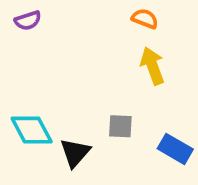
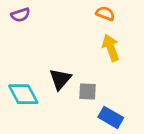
blue rectangle: (175, 149) -> (111, 117), moved
black triangle: (75, 153) -> (60, 79), moved

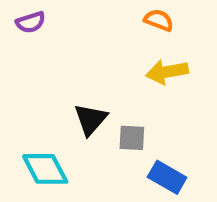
yellow arrow: (111, 48) -> (167, 72), turned -80
cyan diamond: (23, 94) -> (45, 169), moved

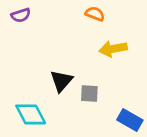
orange semicircle: (159, 20) -> (95, 14), moved
blue rectangle: (167, 177) -> (130, 120), moved

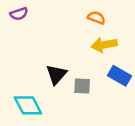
orange semicircle: (95, 14) -> (96, 18), moved
blue rectangle: (130, 120) -> (120, 76), moved

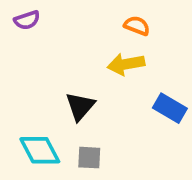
yellow arrow: (104, 45) -> (126, 64), moved
gray square: (82, 86) -> (89, 158), moved

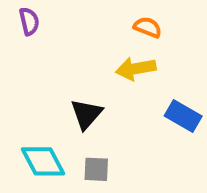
purple semicircle: (27, 20) -> (29, 21), turned -85

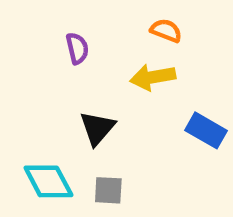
purple semicircle: (29, 21) -> (77, 48), moved

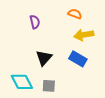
yellow arrow: (153, 77) -> (84, 35), moved
blue rectangle: (206, 130) -> (78, 59), moved

